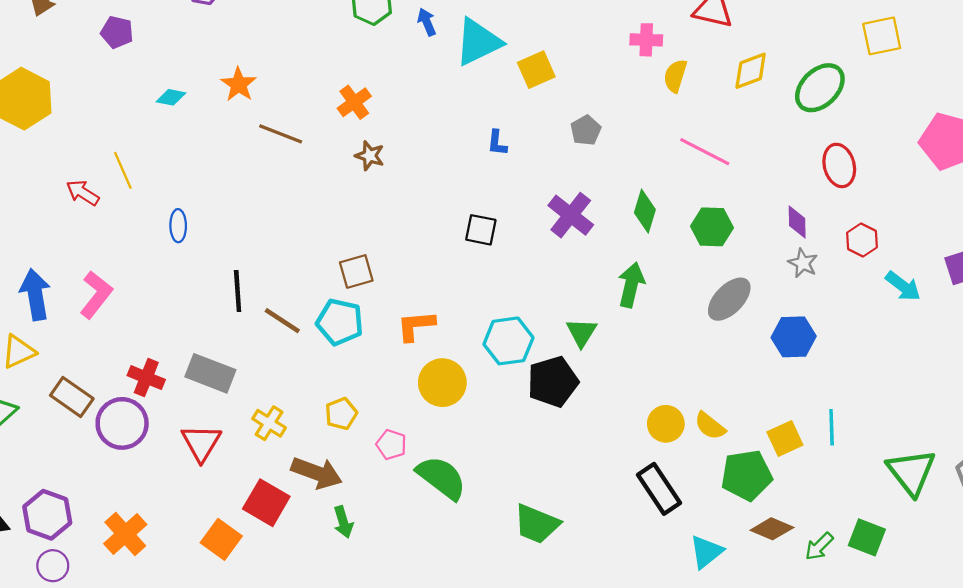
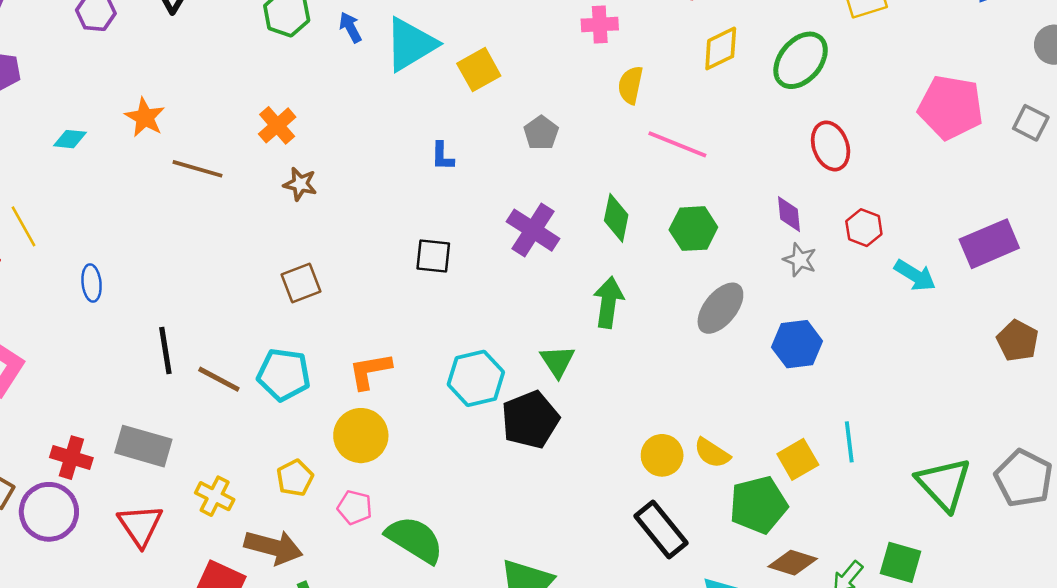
yellow semicircle: (675, 76) -> (630, 85), moved
brown square: (356, 271) -> (301, 283), moved
yellow circle: (442, 383) -> (361, 436), moved

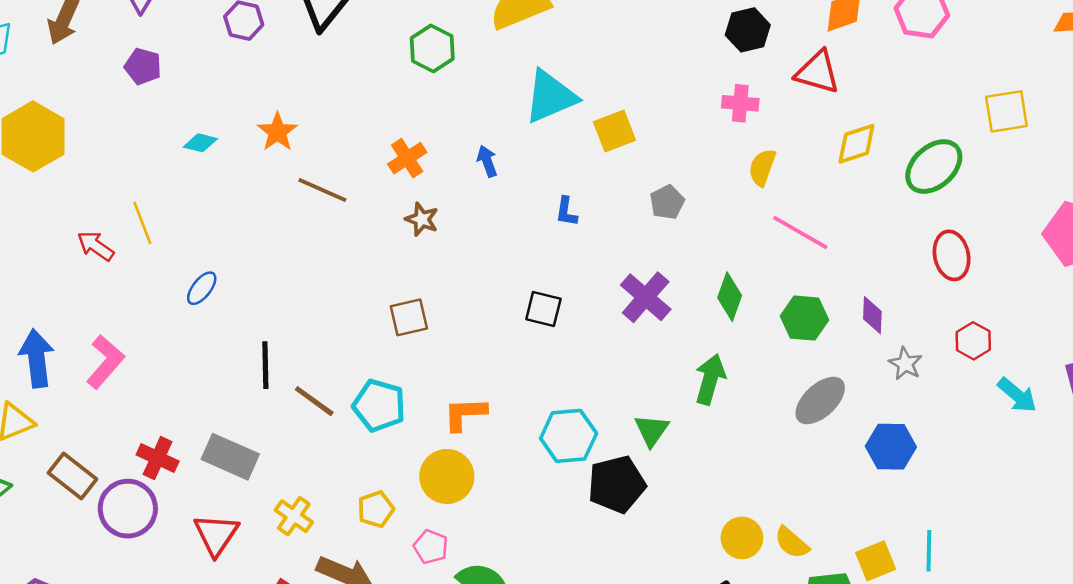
blue arrow: (350, 27) -> (487, 161), moved
purple diamond: (789, 214) -> (872, 315), moved
blue ellipse: (92, 283) -> (202, 288), turned 36

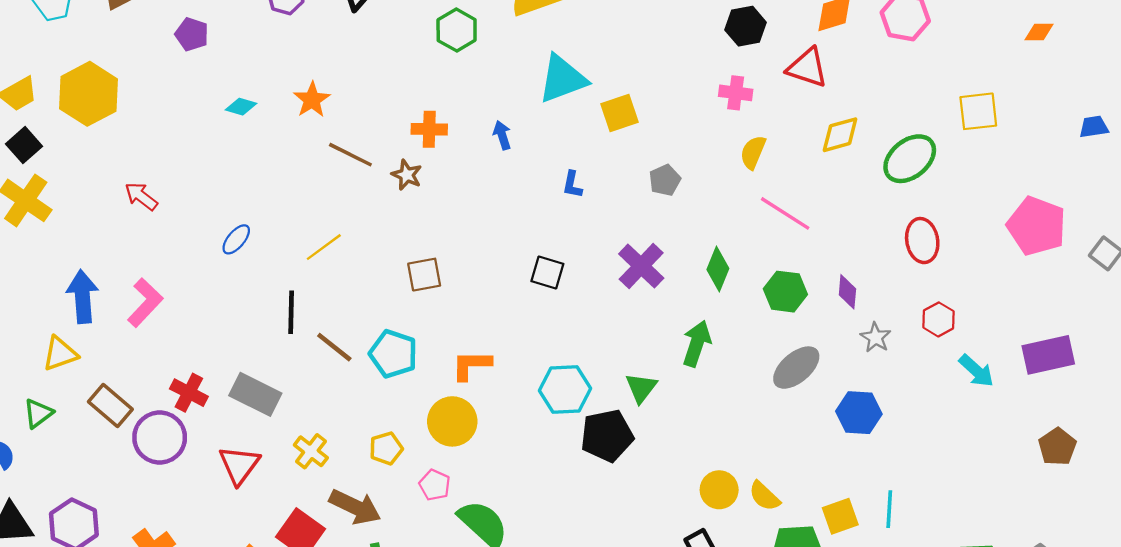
orange cross: (407, 158) -> (429, 129), turned 32
brown star: (422, 219) -> (407, 175), moved
yellow line: (142, 223) -> (324, 247), moved, turned 72

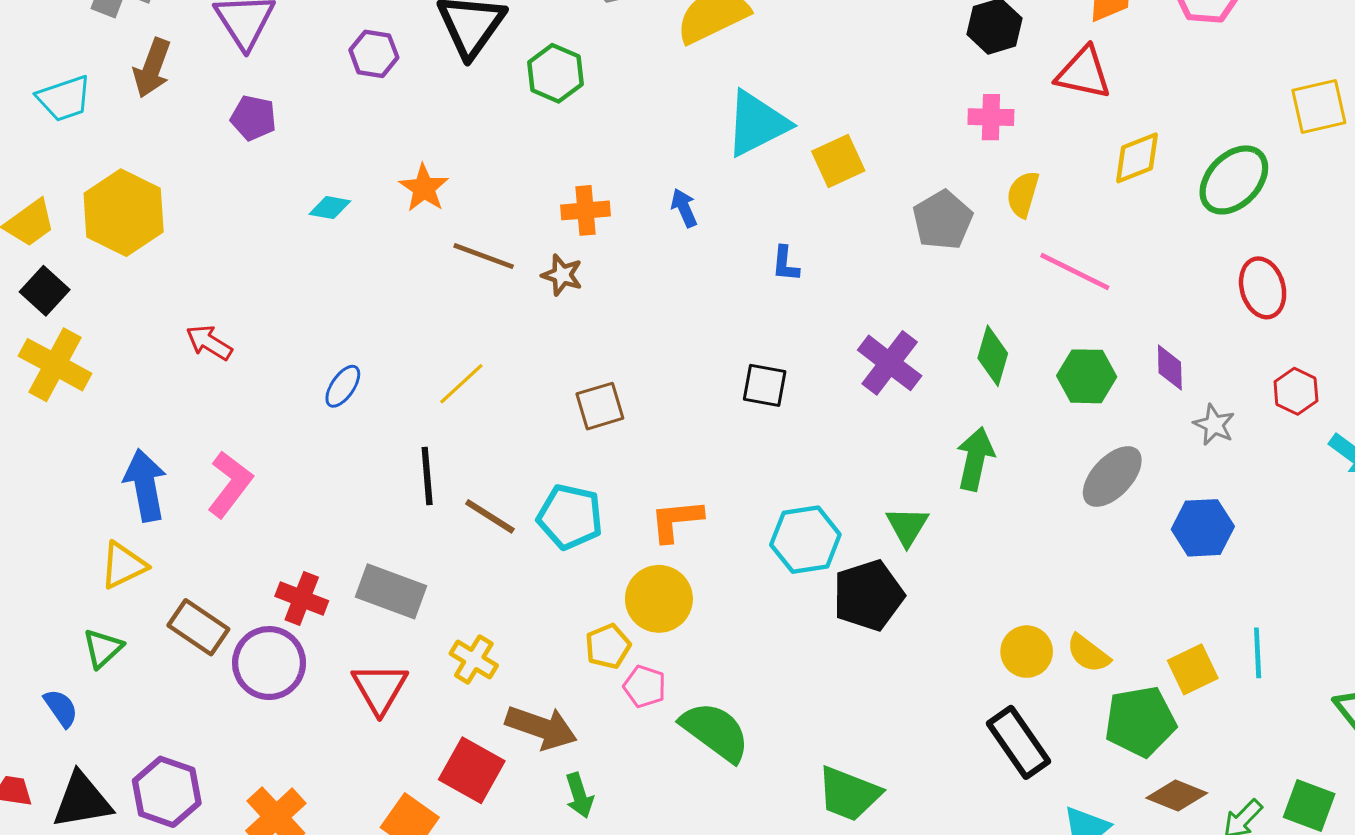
green hexagon: (457, 30) -> (555, 73), moved
gray pentagon: (665, 180) -> (943, 220), moved, size x1.4
yellow pentagon: (386, 448) -> (608, 646), moved

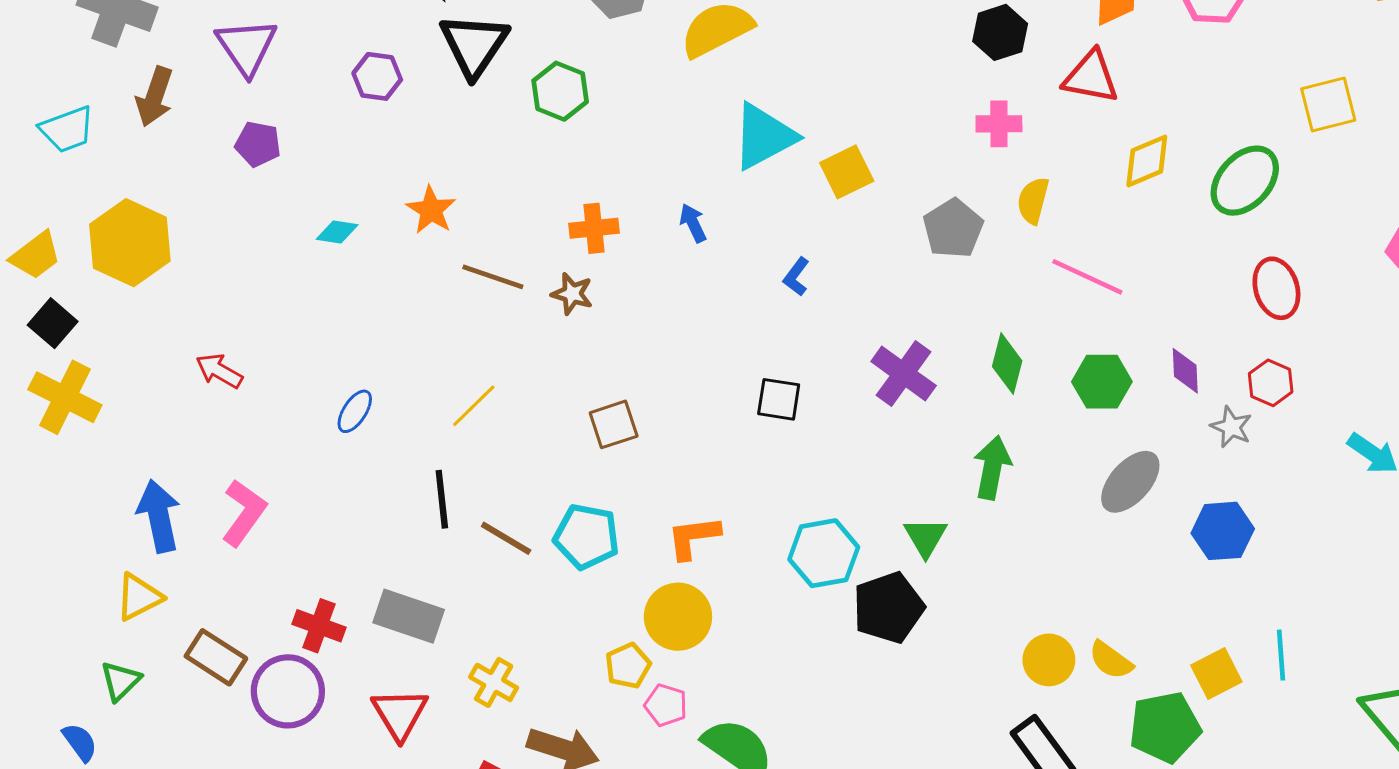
blue L-shape: (785, 264) -> (796, 277), turned 33
red hexagon: (1296, 391) -> (1271, 383), moved

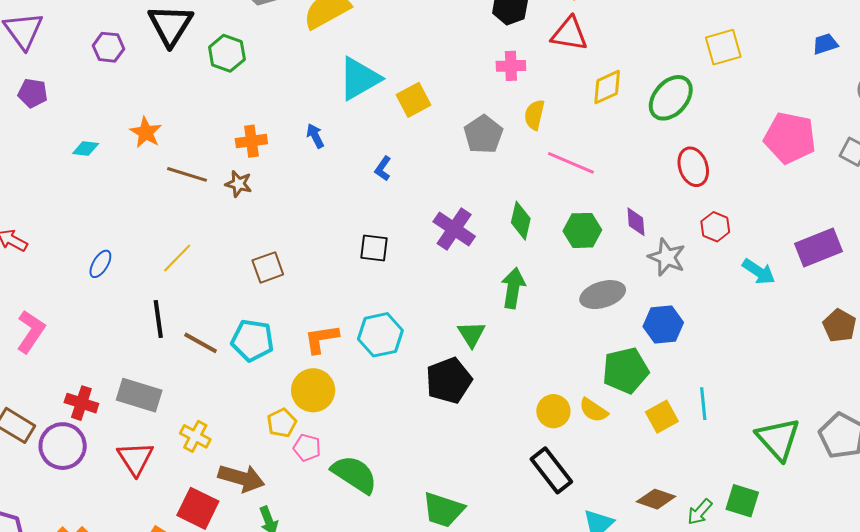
red hexagon: (1271, 383) -> (715, 227), moved
gray star: (1231, 427) -> (667, 257), size x1.4
gray ellipse: (1130, 482) -> (603, 295), turned 33
cyan hexagon: (824, 553) -> (380, 335), moved
green pentagon: (1165, 727) -> (625, 370), moved

